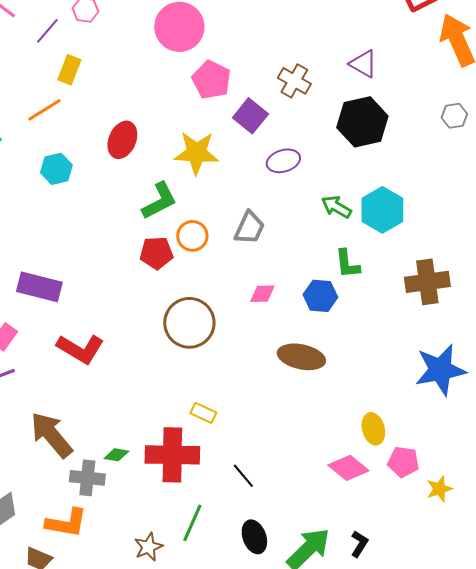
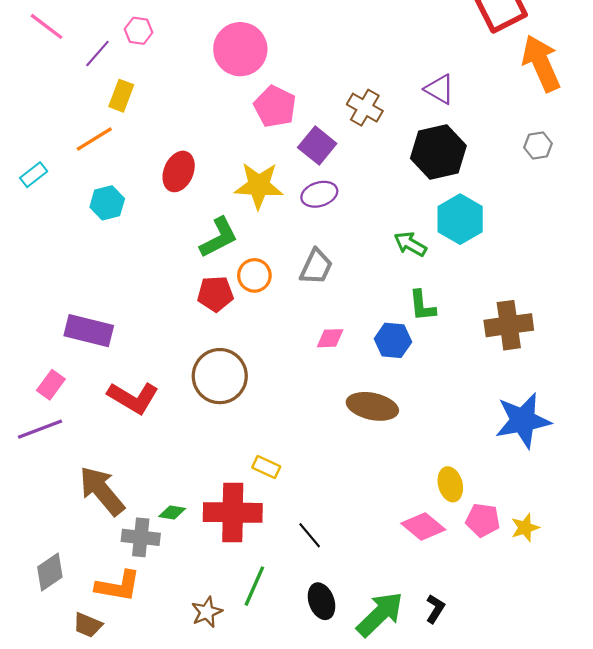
purple ellipse: (283, 161) -> (319, 194), moved
cyan hexagon: (382, 210) -> (460, 219), moved
brown circle: (189, 323) -> (220, 376), moved
yellow star: (439, 489) -> (525, 528), moved

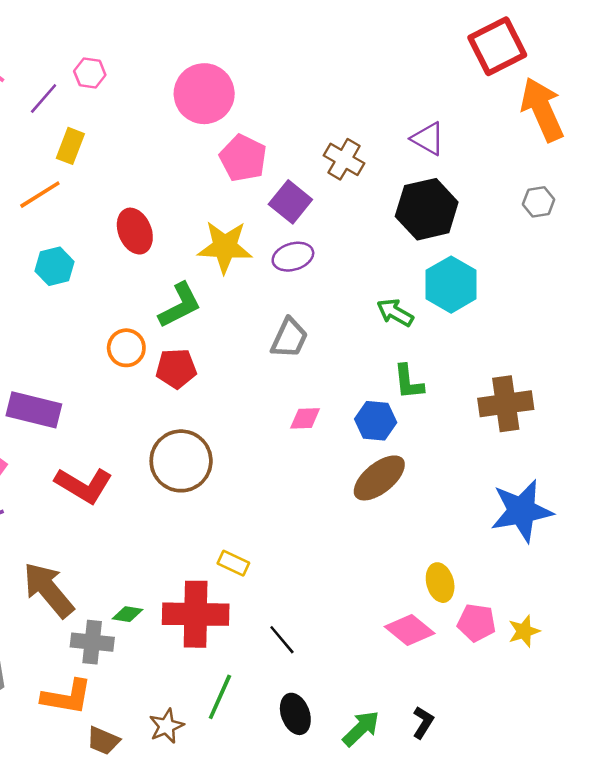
red ellipse: (179, 171) -> (135, 231), turned -45
orange circle: (254, 275) -> (126, 348), moved
brown ellipse: (372, 406) -> (379, 478), moved, turned -51
green arrow: (380, 614) -> (361, 728), size x0.7
brown trapezoid: (88, 625) -> (103, 741), moved

